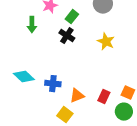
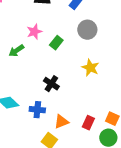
green arrow: (32, 25) -> (16, 51), turned 56
black cross: (67, 36) -> (51, 84), moved

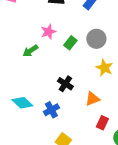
gray circle: (87, 30) -> (96, 39), moved
blue cross: (37, 110) -> (51, 110), turned -35
orange triangle: (61, 122) -> (92, 99), moved

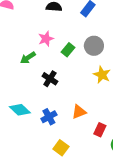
black cross: (65, 84) -> (50, 79), moved
orange triangle: (92, 99) -> (79, 112), moved

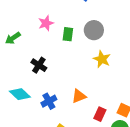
green rectangle: (68, 50) -> (68, 34), turned -32
green arrow: (28, 58) -> (13, 38), moved
black cross: (50, 79) -> (39, 65), moved

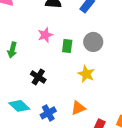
green arrow: (13, 38) -> (12, 50), turned -42
yellow star: (102, 59) -> (86, 74), moved

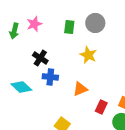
pink star: (45, 35) -> (34, 24), moved
blue cross: (48, 113) -> (50, 77), moved, turned 35

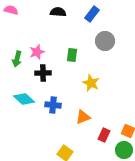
gray circle: (95, 23) -> (105, 41), moved
black cross: (40, 58) -> (43, 73), moved, turned -35
cyan diamond: (21, 87) -> (24, 99), moved

